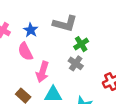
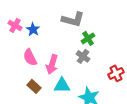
blue star: (31, 30) -> (33, 29), moved
pink semicircle: (25, 52) -> (30, 57), moved

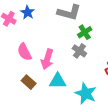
blue star: (33, 29) -> (28, 12), moved

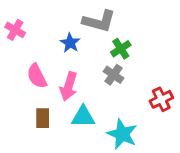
blue star: (28, 12) -> (70, 43), moved
brown rectangle: (29, 82) -> (43, 118), turned 48

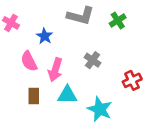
blue star: (70, 43) -> (45, 36), moved
green cross: (121, 49) -> (118, 21), moved

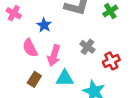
red cross: (132, 80) -> (111, 61), moved
brown rectangle: (34, 96) -> (34, 79), turned 32

